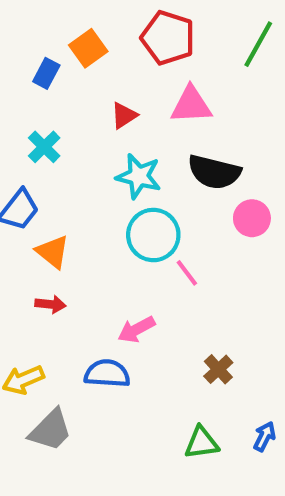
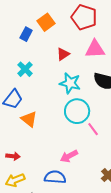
red arrow: (50, 304) -> (13, 156), moved

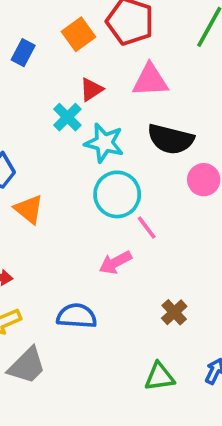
orange square: (46, 22) -> (78, 34), moved
cyan cross: (25, 69) -> (67, 117), moved
pink arrow: (69, 156) -> (115, 263), moved

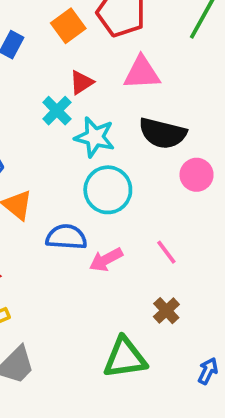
pink line: (147, 228) -> (166, 252), moved
blue semicircle: (77, 316) -> (66, 237), moved
green triangle: (159, 377) -> (125, 358), moved, size x1.4

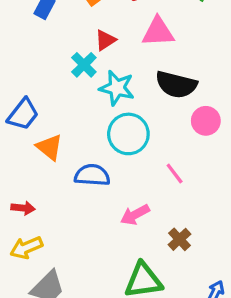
pink line: (166, 252) -> (175, 173), moved
pink arrow: (106, 260) -> (135, 215), moved

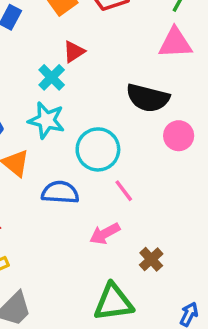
pink triangle: (158, 32) -> (175, 43), moved
cyan star: (117, 88) -> (46, 120), moved
pink line: (175, 173) -> (124, 191), moved

